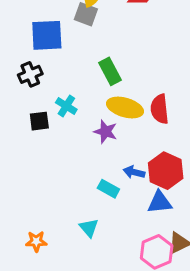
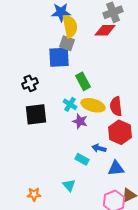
blue square: (47, 35) -> (59, 57), moved
cyan cross: (66, 106) -> (70, 104), moved
black square: (39, 121) -> (36, 114), size x1.6
red hexagon: (166, 171) -> (120, 132), moved

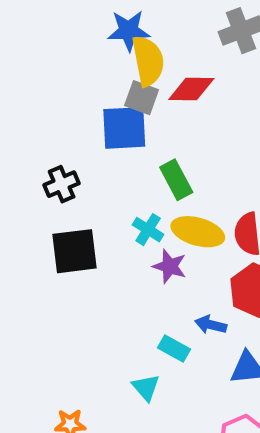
red diamond: (105, 30) -> (191, 89), moved
cyan triangle: (69, 185) -> (146, 387), moved

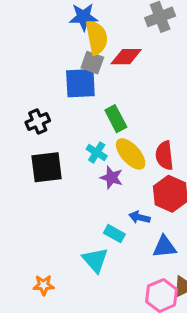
yellow ellipse: (198, 232) -> (131, 154), turned 32
cyan triangle: (146, 387) -> (95, 260), size x1.4

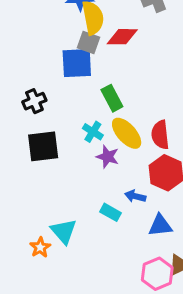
cyan triangle: (95, 260) -> (64, 231), moved
orange star: (44, 285) -> (40, 247), moved, turned -30

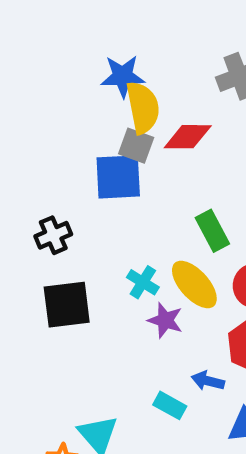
green rectangle: (112, 98) -> (212, 231), moved

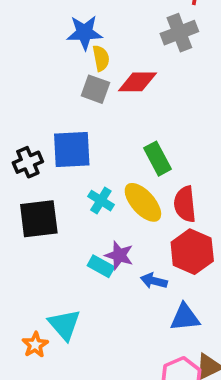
yellow semicircle: (143, 108) -> (101, 58), size x0.6
blue square: (118, 177) -> (72, 149), moved
purple star: (165, 320) -> (119, 255), moved
cyan rectangle: (170, 405) -> (101, 266), moved

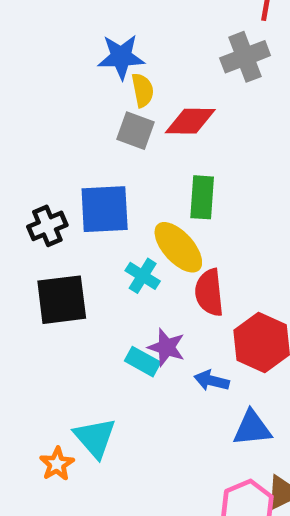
green rectangle: (158, 159) -> (202, 197), moved, turned 32
yellow ellipse: (143, 202) -> (178, 247), moved
red semicircle: (185, 204) -> (209, 293), moved

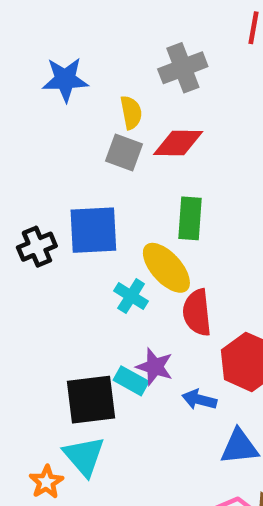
blue star: (121, 57) -> (65, 80), moved
gray cross: (245, 57) -> (183, 68), moved
black square: (62, 300) -> (91, 400), moved

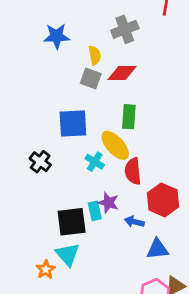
black cross: (37, 247) -> (40, 162), moved, turned -30
cyan rectangle: (131, 381) -> (95, 211), turned 48

